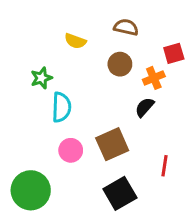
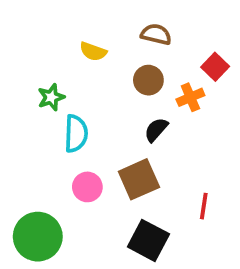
red square: (174, 53) -> (215, 67), turned -30
black semicircle: (145, 107) -> (156, 130), moved
black square: (120, 193) -> (148, 240), turned -32

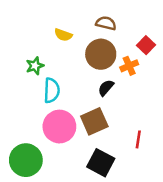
brown circle: (148, 80) -> (101, 54), size x1.5
pink circle: (87, 187) -> (59, 127), size x1.6

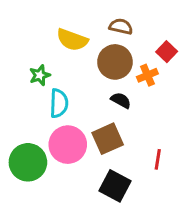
yellow semicircle: (63, 35) -> (72, 40), size x1.5
black semicircle: (106, 88) -> (121, 100), turned 78
green circle: (26, 160) -> (28, 162), moved

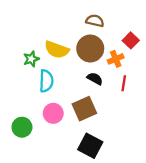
yellow semicircle: (72, 40) -> (57, 50), moved
pink circle: (68, 145) -> (53, 113), size x0.7
red line: (158, 159) -> (124, 83), moved
green circle: (28, 162) -> (22, 127), size x0.7

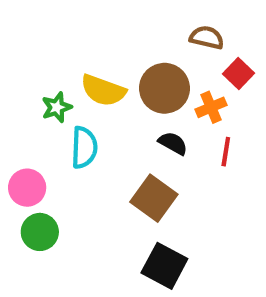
brown semicircle: (95, 21) -> (207, 38), moved
brown square: (84, 109) -> (154, 198), turned -30
pink circle: (53, 113) -> (27, 188), moved

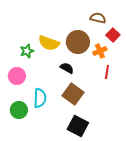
black semicircle: (173, 143) -> (67, 68), moved
cyan semicircle: (84, 147) -> (40, 98), moved
pink circle: (27, 188) -> (17, 76), moved

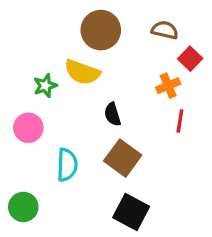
brown circle: (78, 42) -> (101, 30), moved
black semicircle: (67, 68) -> (113, 114), turned -136
green circle: (19, 110) -> (23, 207), moved

